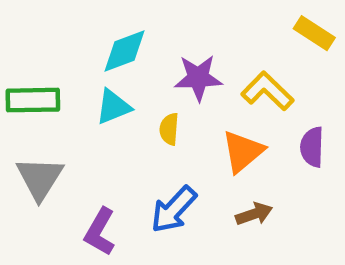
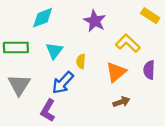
cyan diamond: (124, 51) -> (43, 18), moved
purple star: (198, 78) -> (95, 21), moved, turned 30
cyan triangle: (113, 107) -> (54, 51), turned -30
blue arrow: (174, 209) -> (63, 83), moved

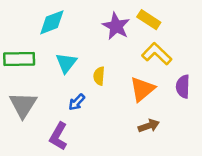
yellow rectangle: (150, 16) -> (149, 20), moved
blue arrow: (63, 83) -> (77, 102), size x0.6

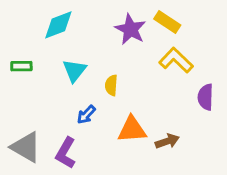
green rectangle: (19, 59) -> (21, 66), size x0.6
orange triangle: (142, 89) -> (132, 129), moved, turned 36
gray triangle: (23, 105) -> (26, 147), moved, turned -32

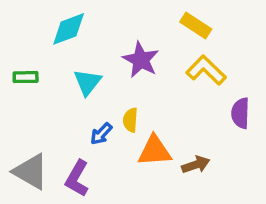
purple star: (130, 29) -> (141, 60), moved
yellow semicircle: (111, 85) -> (130, 120), moved

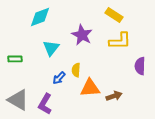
yellow L-shape: (206, 70) -> (120, 41), turned 135
green rectangle: (26, 77) -> (15, 59), moved

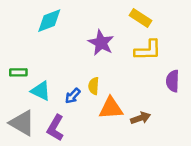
cyan triangle: (51, 48) -> (41, 91), moved, turned -42

